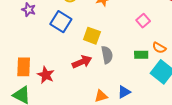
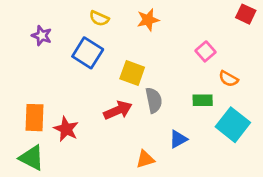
orange semicircle: (159, 48) -> (228, 79), moved
blue triangle: (124, 92) -> (178, 139), moved

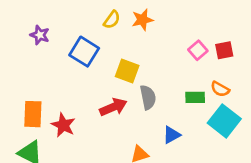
red square: (246, 14) -> (224, 50), moved, turned -36
yellow semicircle: (99, 18) -> (112, 20), moved, turned -78
orange semicircle: (228, 79) -> (220, 89), moved

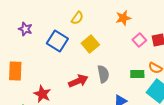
orange star: (142, 20) -> (123, 18), moved
yellow square: (127, 71) -> (90, 44), moved, turned 30
orange rectangle: (33, 114) -> (15, 71), moved

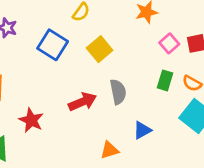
green rectangle: (137, 74) -> (165, 80), moved, turned -72

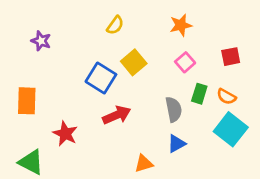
pink square: (169, 43) -> (185, 62), moved
blue square: (53, 45) -> (101, 78), moved
gray semicircle: (118, 92) -> (174, 109), moved

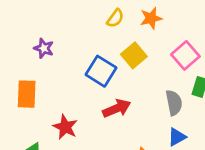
orange star: (181, 25) -> (151, 18), moved
purple star: (41, 41) -> (44, 48), moved
pink square: (185, 62) -> (185, 55), size x1.4

